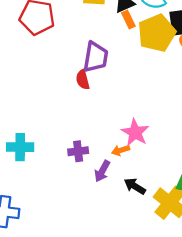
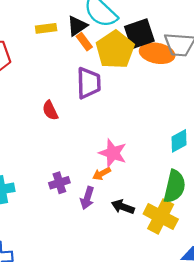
purple trapezoid: (96, 57) -> (89, 83), moved

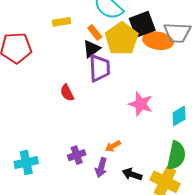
black triangle: (77, 26) -> (91, 49), moved
pink star: (113, 153) -> (141, 104), moved

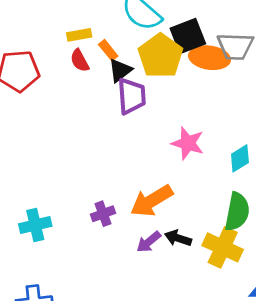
orange rectangle: (95, 32) -> (108, 50), moved
red semicircle: (67, 93) -> (80, 61), moved
orange arrow: (113, 146) -> (152, 201), size x2.0
purple arrow: (101, 168) -> (149, 242), moved, turned 36

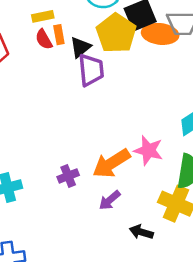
orange rectangle: (108, 50) -> (59, 35), moved, turned 30
pink star: (188, 143) -> (148, 150), moved
black arrow: (178, 238) -> (141, 232), moved

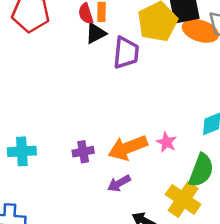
black triangle: (80, 47) -> (96, 33), moved
pink star: (148, 150) -> (166, 142), size x0.7

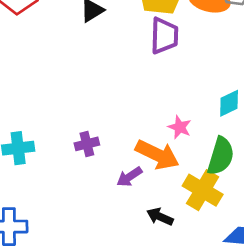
purple trapezoid: (126, 53) -> (164, 36), moved
orange arrow: (128, 148) -> (157, 155), moved, turned -129

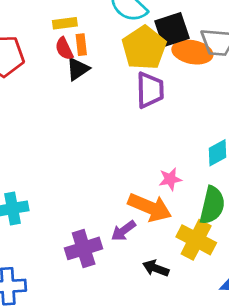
pink star: (180, 127) -> (170, 179), turned -30
purple cross: (87, 144) -> (84, 248), moved, size x1.5

